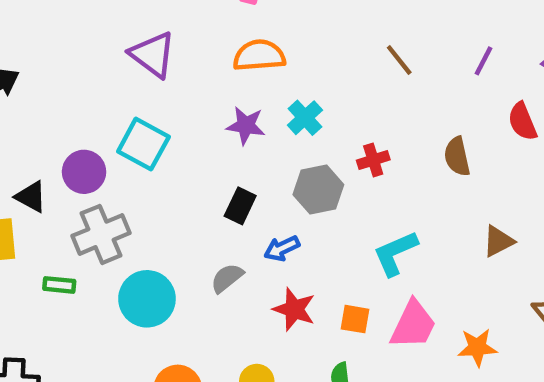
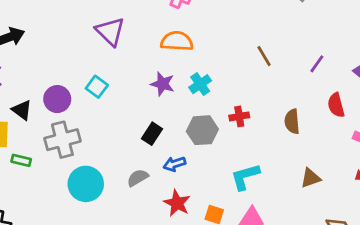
cyan square: (143, 144) -> (97, 87), size x0.7
green rectangle: (59, 285) -> (21, 160), moved

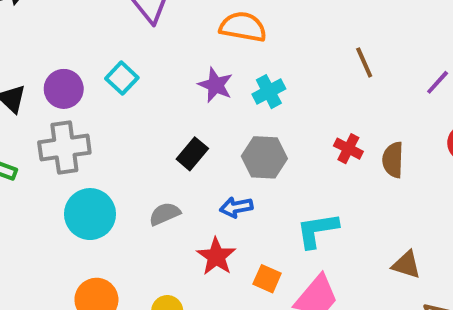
red cross: (239, 116) -> (348, 149), moved, turned 30
blue arrow: (174, 164) -> (236, 207), moved
brown triangle: (311, 178) -> (406, 265), moved, turned 30

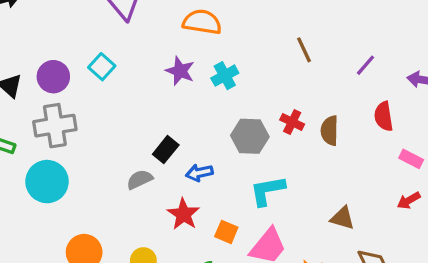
black rectangle: (192, 154) -> (166, 150), moved
gray hexagon: (264, 157) -> (250, 136), moved
cyan circle: (90, 214) -> (47, 182), moved

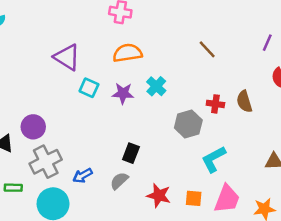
purple line: (366, 65) -> (267, 43), moved
cyan square: (102, 67) -> (89, 88), moved
blue arrow: (199, 173) -> (83, 176), moved

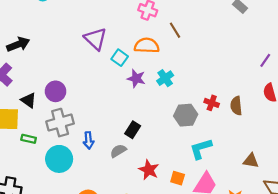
brown line: (207, 49) -> (175, 30), moved
cyan square: (89, 88) -> (120, 58), moved
blue arrow: (83, 176) -> (89, 140), turned -77

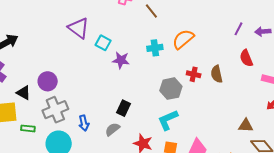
orange semicircle: (147, 46) -> (183, 39), moved, turned -35
cyan cross: (165, 78) -> (155, 48), moved, turned 35
cyan L-shape: (201, 149) -> (168, 120), moved
brown triangle: (251, 161) -> (246, 126), moved

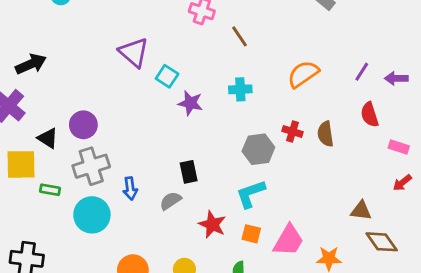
orange semicircle: (183, 39) -> (303, 74), moved
black rectangle: (123, 108) -> (189, 172), turned -42

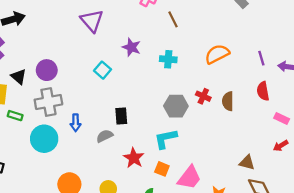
purple line: (362, 72) -> (261, 58), turned -56
cyan square: (167, 76) -> (102, 70), moved
purple star: (190, 103) -> (131, 47), moved

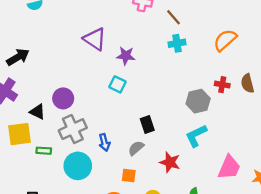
purple star: (131, 47) -> (126, 56), moved
cyan cross: (168, 59) -> (177, 43), moved
orange square: (162, 169) -> (129, 176), moved

